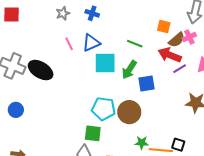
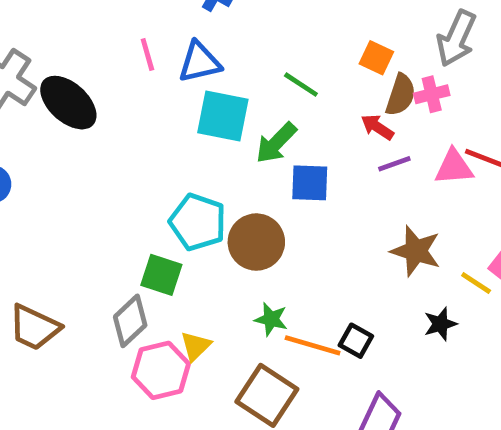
brown semicircle: (177, 40) -> (401, 95), turned -42
red arrow: (170, 55) -> (377, 127), size x0.6

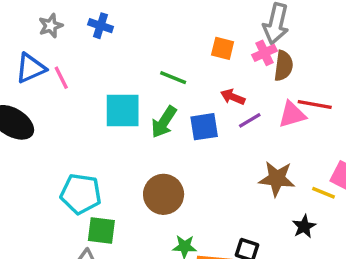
blue triangle: (200, 62) -> (31, 68), moved
pink cross: (432, 94) -> (264, 53), moved
brown semicircle: (401, 95) -> (283, 66), moved
blue square: (310, 183) -> (204, 127), moved
cyan pentagon: (198, 222) -> (81, 194), moved

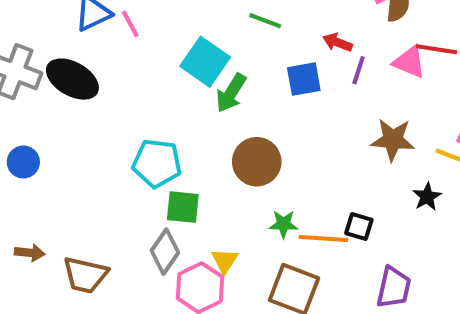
cyan square: (123, 110) -> (205, 62), turned 36
pink triangle: (292, 115) -> (409, 62), turned 40
purple line: (250, 120) -> (359, 70), turned -40
green arrow: (164, 122) -> (231, 93), moved

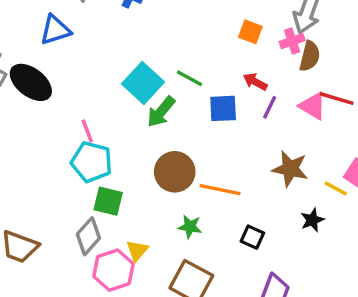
green line: (265, 21) -> (189, 78), moved
pink line: (130, 24) -> (87, 131), moved
orange line: (323, 238) -> (220, 190), moved

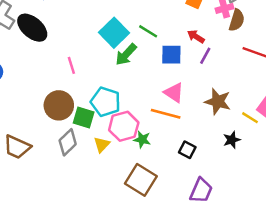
pink triangle: (313, 106) -> (174, 93), moved
cyan pentagon: (92, 162) -> (106, 102), moved
brown circle: (175, 172) -> (59, 105), moved
yellow triangle: (137, 250) -> (102, 145), moved
pink hexagon: (113, 270) -> (124, 126), moved

